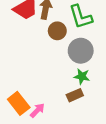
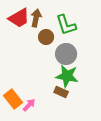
green star: (82, 76) -> (67, 76), size x1.6
brown rectangle: (75, 95) -> (61, 92), turned 48

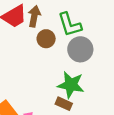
gray circle: (66, 54) -> (80, 49), moved

